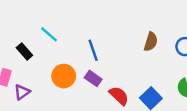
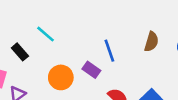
blue line: (93, 50) -> (109, 51), moved
purple rectangle: (93, 78) -> (91, 70), moved

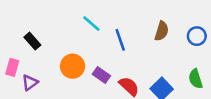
cyan line: (45, 34) -> (91, 24), moved
purple rectangle: (91, 70) -> (101, 75), moved

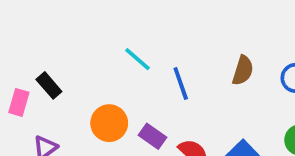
pink rectangle: (12, 67) -> (19, 102), moved

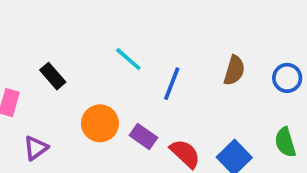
blue line: (181, 84) -> (172, 84), turned 40
black rectangle: (49, 85) -> (53, 76), moved

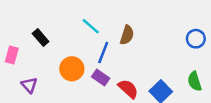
brown semicircle: (234, 70) -> (127, 35), moved
blue line: (172, 84) -> (103, 52), moved
purple triangle: (36, 148) -> (29, 85), turned -36

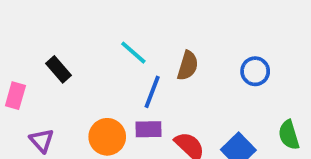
blue circle: (196, 39) -> (255, 71), moved
orange circle: (72, 69) -> (107, 137), moved
purple rectangle: (101, 78) -> (148, 129), turned -36

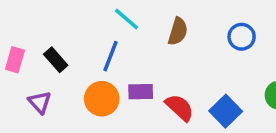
black rectangle: (59, 69) -> (56, 60), moved
blue line: (152, 92) -> (111, 56), moved

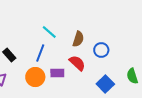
blue circle: (242, 37) -> (101, 50), moved
red semicircle: (180, 108) -> (77, 63), moved

